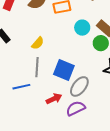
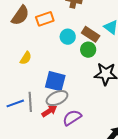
gray line: (37, 67) -> (30, 102), moved
gray ellipse: (79, 86) -> (57, 98), moved, turned 35

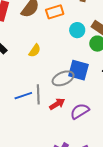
blue square: (55, 81) -> (78, 70), moved
gray ellipse: (57, 98) -> (63, 78), moved

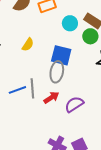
blue square: (78, 70) -> (61, 55), moved
gray ellipse: (63, 78) -> (57, 72), turned -55

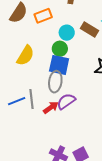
green circle: (90, 36) -> (60, 49), moved
yellow semicircle: (28, 45) -> (25, 55), size x1.5
purple semicircle: (74, 104) -> (66, 101), moved

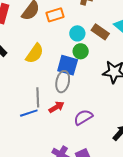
green circle: (60, 49) -> (81, 51), moved
blue line: (17, 101) -> (29, 113), moved
purple semicircle: (66, 101) -> (83, 117), moved

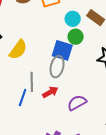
yellow semicircle: (35, 53) -> (18, 50), moved
blue line: (29, 113) -> (23, 97), turned -54

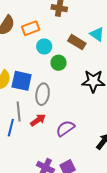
cyan circle: (73, 19) -> (44, 46), moved
blue square: (62, 50) -> (22, 81), moved

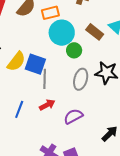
cyan circle: (44, 46) -> (62, 33), size x1.6
gray ellipse: (43, 94) -> (81, 79), moved
gray line: (19, 112) -> (45, 79), moved

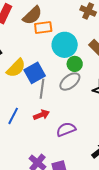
orange rectangle: (50, 13) -> (43, 28), moved
blue square: (35, 64) -> (35, 73), turned 35
gray ellipse: (81, 79) -> (70, 82), moved, turned 30

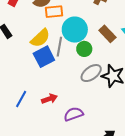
yellow semicircle: (16, 68) -> (40, 38), moved
gray ellipse: (70, 82) -> (91, 73), moved
gray line: (42, 89) -> (59, 47), moved

